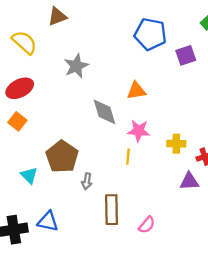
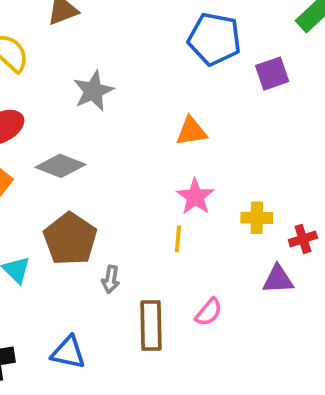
gray diamond: (104, 112) -> (61, 166), moved, turned -52
pink star: (139, 131) -> (195, 197), turned 30
blue triangle: (48, 221) -> (68, 352), moved
pink semicircle: (147, 225) -> (209, 312), moved

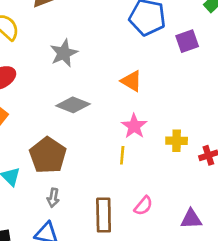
orange triangle: (191, 131) -> (131, 81), turned 40
gray diamond: (61, 166) -> (73, 105), moved
gray arrow: (111, 279) -> (53, 198), moved
purple triangle: (278, 279) -> (191, 219), moved

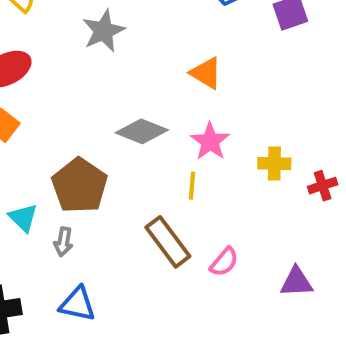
gray diamond: (73, 105) -> (142, 131), moved
gray arrow: (53, 198) -> (63, 242), moved
brown rectangle: (104, 215) -> (168, 242), moved, turned -36

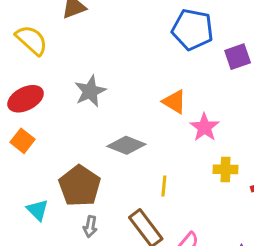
gray star: (104, 31) -> (90, 91), moved
pink star: (210, 141) -> (204, 127), moved
gray arrow: (63, 242) -> (90, 227), moved

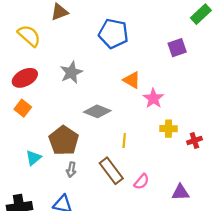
blue pentagon: (192, 30) -> (113, 34), moved
cyan triangle: (38, 210) -> (33, 158), turned 35

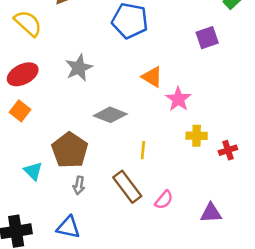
cyan triangle: (33, 158) -> (33, 171), turned -35

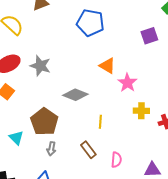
gray star: (79, 68) -> (40, 66), moved, turned -30
brown rectangle: (127, 187) -> (88, 150), size x0.7
pink semicircle: (164, 200) -> (116, 160), turned -35

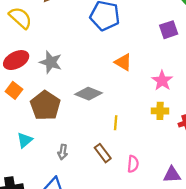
pink star: (127, 83) -> (162, 81), moved
brown pentagon: (44, 122) -> (45, 105), moved
cyan triangle: (16, 138) -> (25, 140), turned 35

